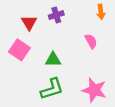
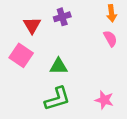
pink semicircle: (91, 41) -> (110, 39), moved
pink star: (94, 90) -> (104, 100), size x0.7

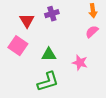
pink semicircle: (110, 39) -> (92, 32), turned -104
pink star: (104, 100) -> (80, 63), moved

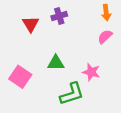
pink square: (18, 46) -> (20, 77), moved
green L-shape: (48, 82) -> (72, 94), moved

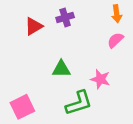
red triangle: (31, 24) -> (34, 26), turned 30
pink square: (20, 77) -> (22, 107), moved, turned 30

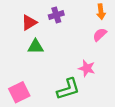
green triangle: (61, 69) -> (36, 47), moved

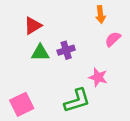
orange arrow: (101, 12) -> (101, 14), moved
purple cross: (56, 15) -> (66, 50), moved

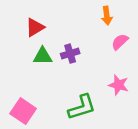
pink star: (98, 77) -> (119, 85), moved
pink square: (22, 104) -> (23, 111), turned -30

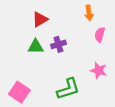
red triangle: (35, 27) -> (40, 19), moved
pink semicircle: (120, 42) -> (100, 35), turned -32

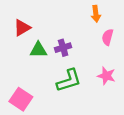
red triangle: (40, 19) -> (22, 28), moved
green L-shape: (68, 89) -> (69, 80), moved

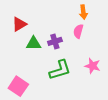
pink semicircle: (108, 37) -> (78, 31), moved

